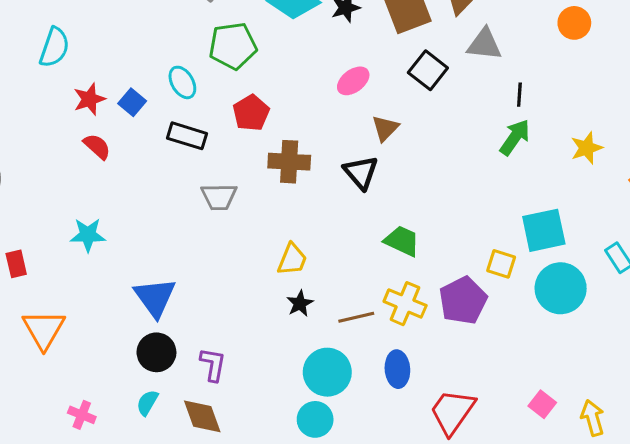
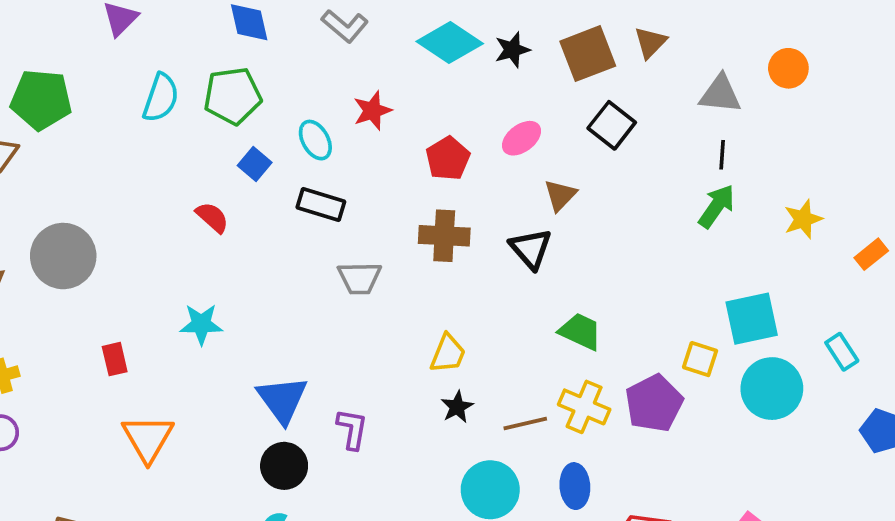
gray triangle: (484, 44) -> (720, 94), moved
green pentagon: (233, 46) -> (233, 96), moved
red star: (89, 99) -> (372, 111), moved
red pentagon: (251, 113) -> (448, 158), moved
purple L-shape: (213, 365) -> (352, 429), moved

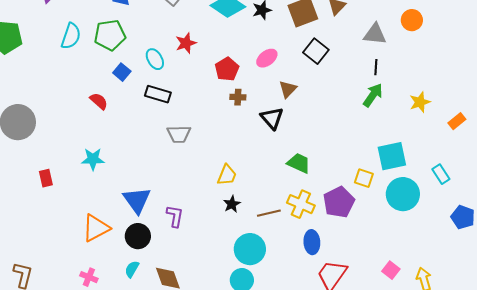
brown cross: (444, 236) -> (238, 97), moved, size x0.6
orange triangle: (148, 438) -> (96, 228), moved, turned 32
blue ellipse: (575, 486) -> (312, 242), moved

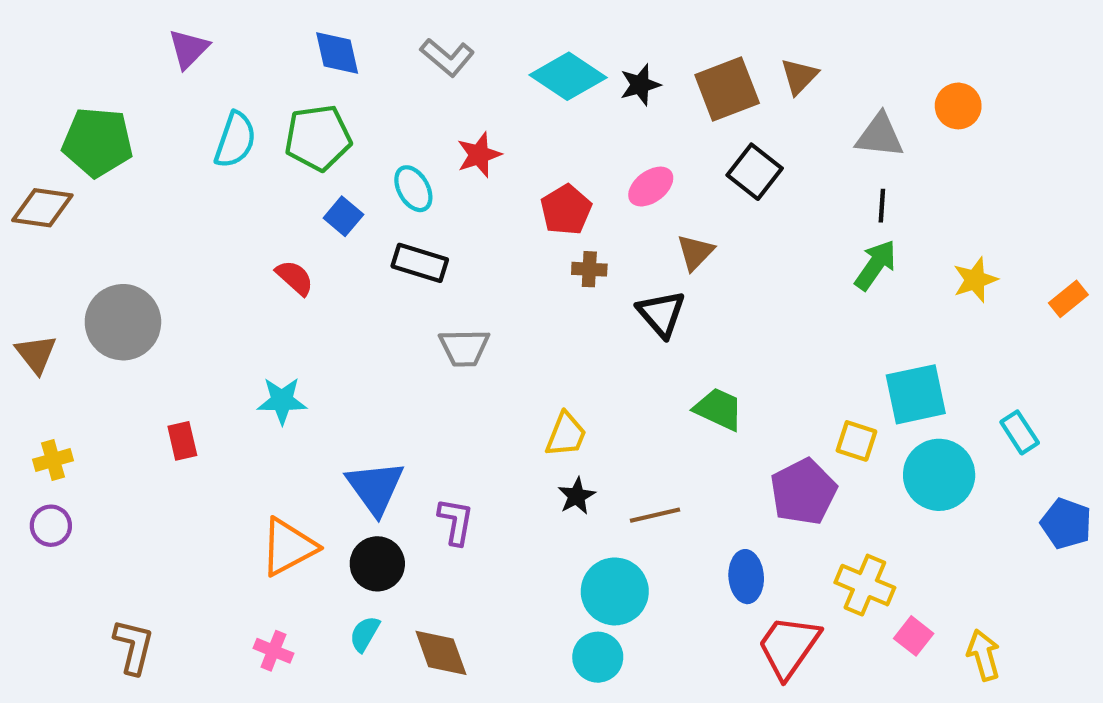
orange rectangle: (457, 121) -> (1068, 299), moved
yellow cross: (301, 204) -> (865, 585), moved

